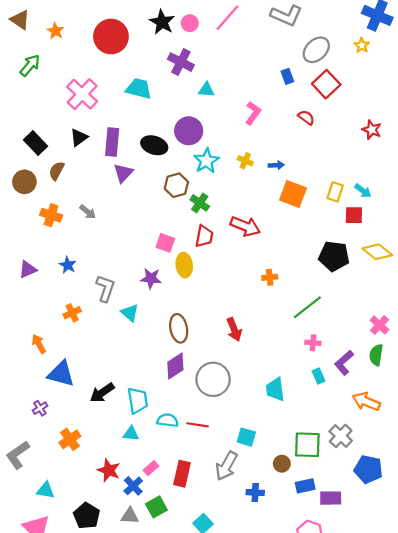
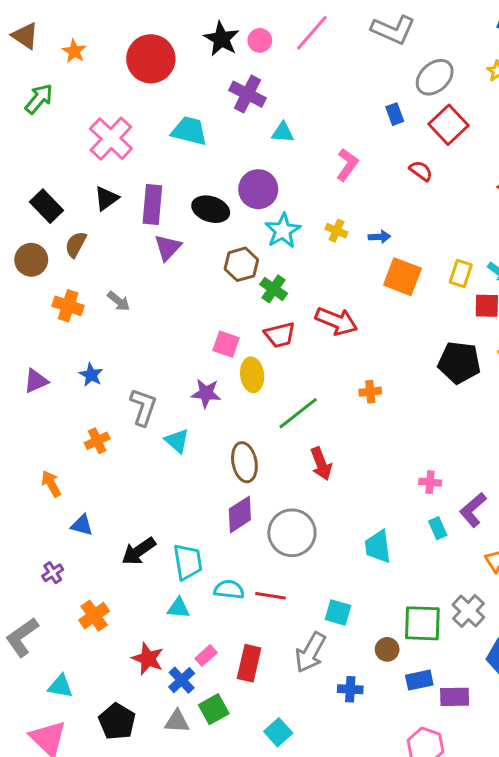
red trapezoid: (204, 236) -> (280, 335), turned 65
green line: (307, 307) -> (298, 413), moved
blue triangle: (61, 374) -> (82, 525), size x0.6

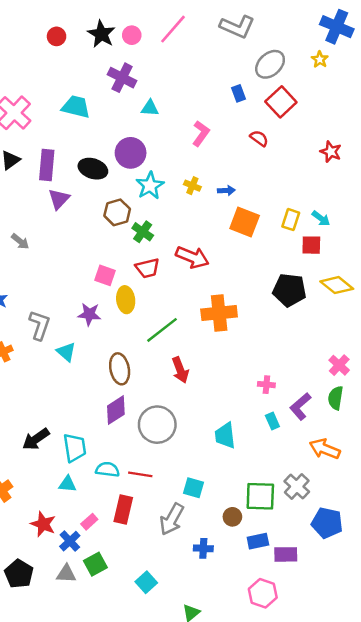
red circle: (151, 59) -> (57, 36), moved, size x0.5
orange cross: (370, 392) -> (219, 313), size x2.0
red rectangle: (249, 663) -> (123, 510), moved

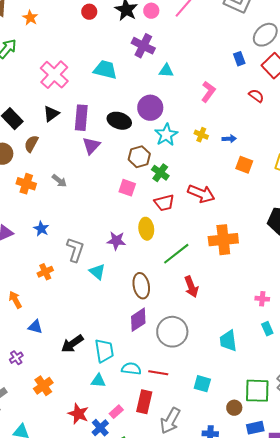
orange square: (245, 222) -> (244, 165), size x0.7
pink square: (105, 275) -> (127, 188), moved
gray arrow: (172, 519) -> (170, 421), moved

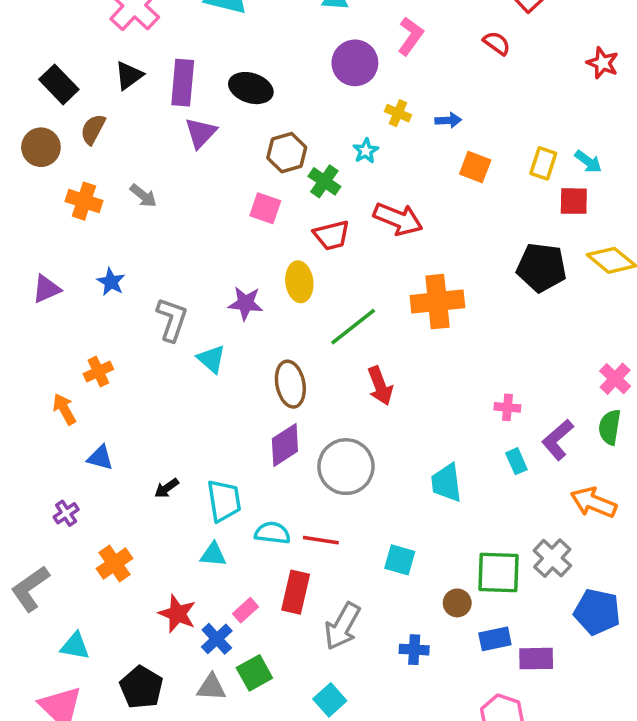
purple circle: (150, 108) -> (355, 63), moved
cyan star: (166, 135) -> (366, 151), moved, size x0.6
orange cross: (45, 272) -> (98, 371), moved
black arrow: (72, 344) -> (167, 488), size x0.6

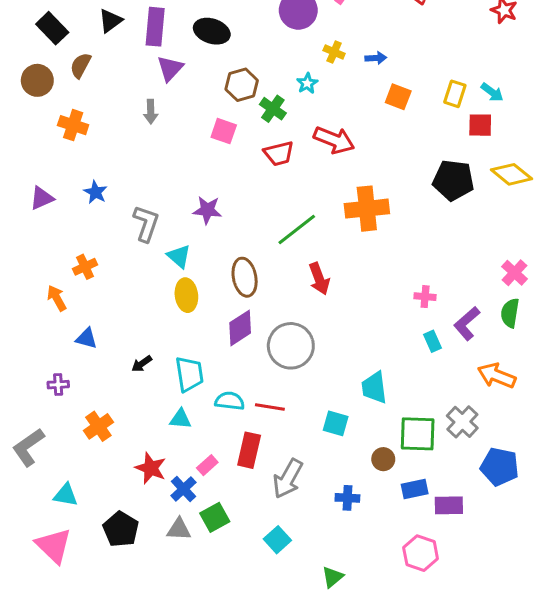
gray arrow: (143, 196) -> (151, 112), moved, turned 50
yellow ellipse: (299, 282) -> (186, 295), moved
cyan trapezoid: (446, 483) -> (374, 388), moved
purple cross: (66, 513) -> (58, 385), turned 30

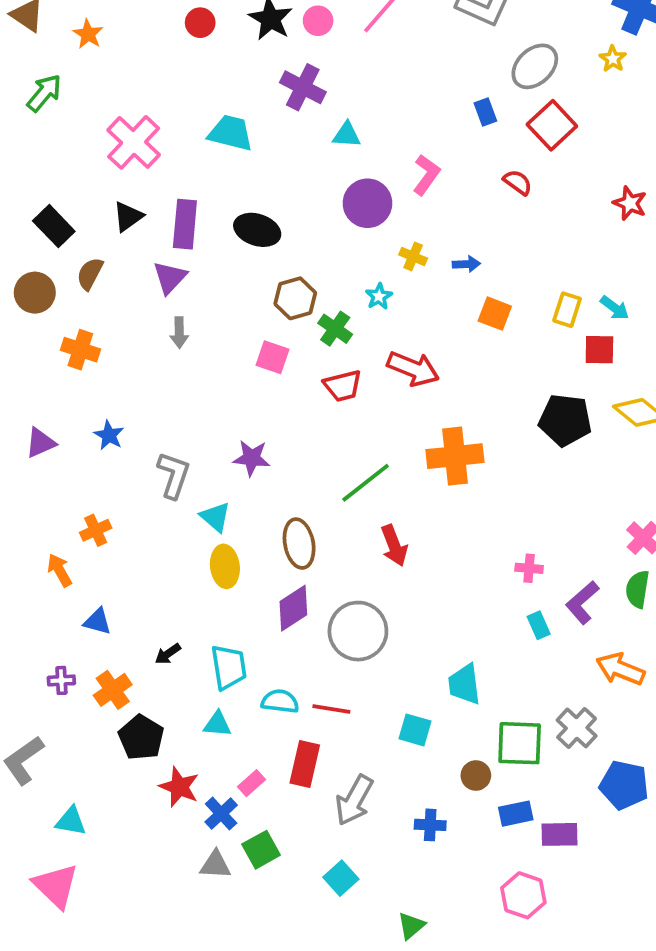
purple triangle: (170, 68) -> (170, 277), moved
orange cross: (98, 426) -> (113, 690), moved
black pentagon: (121, 529) -> (141, 737), moved

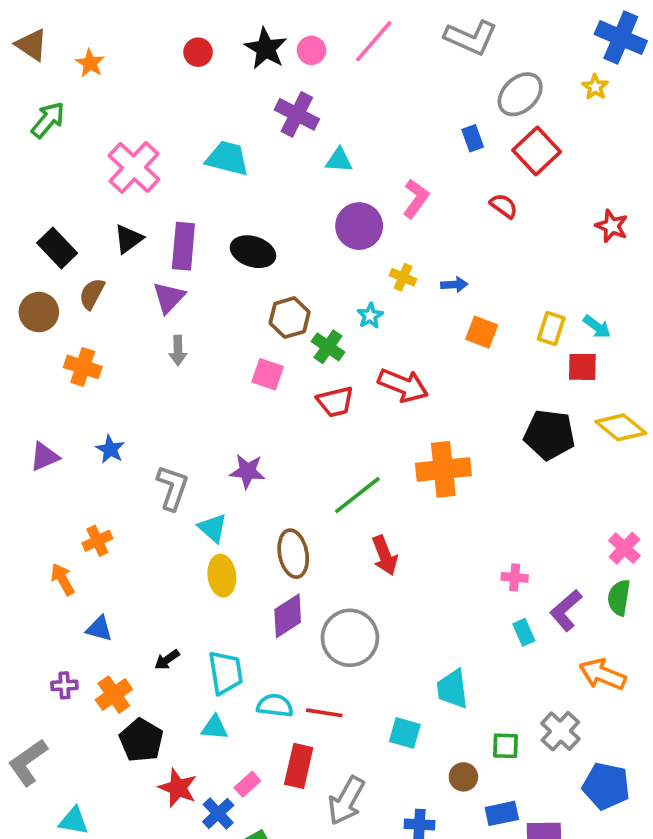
green square: (520, 743) -> (506, 746), size x0.6

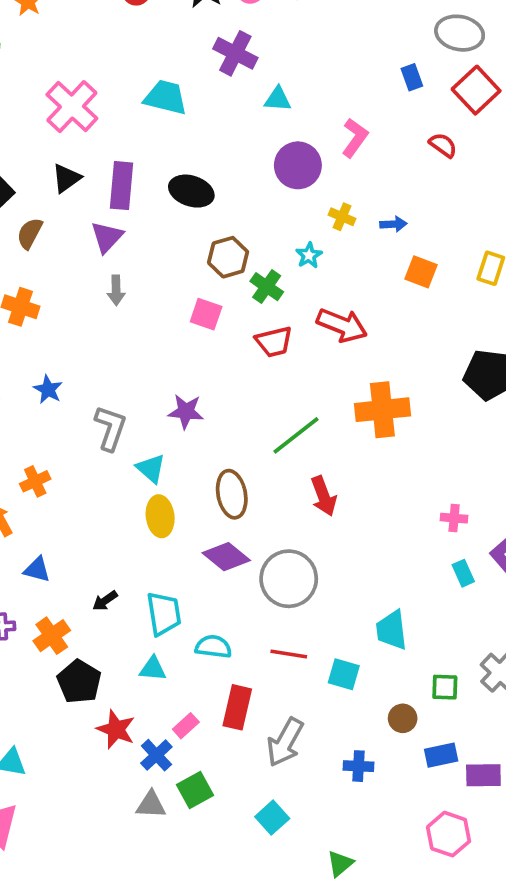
gray ellipse: (520, 94) -> (460, 33), turned 54
purple diamond: (288, 616) -> (226, 557), turned 72
red line: (324, 713) -> (289, 654), moved

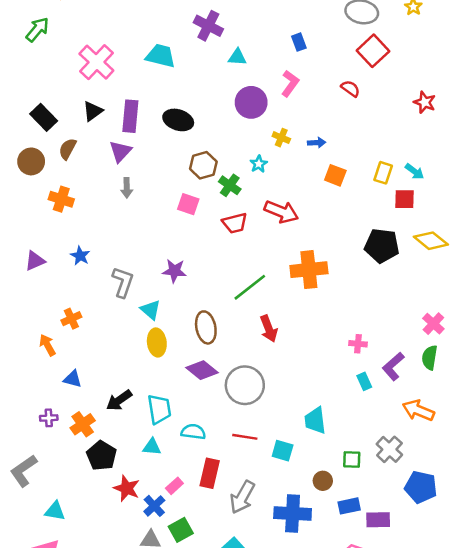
blue rectangle: (412, 77) -> (299, 42), moved
black arrow: (105, 601) -> (119, 400), size x1.5
blue cross: (359, 766) -> (293, 513), size x1.8

